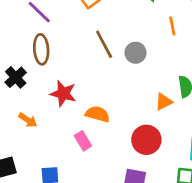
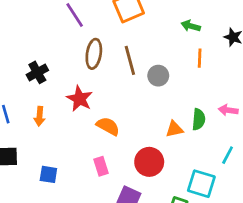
brown ellipse: (41, 49) -> (94, 54), moved
orange arrow: (28, 120) -> (40, 116), turned 48
pink rectangle: (83, 141) -> (101, 166), moved

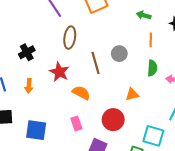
brown line: (130, 60) -> (96, 63), moved
green semicircle: (199, 119) -> (152, 68), moved
blue square: (48, 174) -> (36, 130), size x1.5

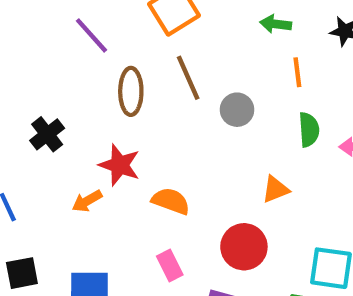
brown line: (96, 63) -> (188, 78), moved
orange arrow: (29, 86) -> (87, 201), moved, turned 64

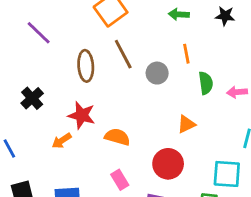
purple line: (92, 35) -> (39, 33), moved
orange line: (297, 72) -> (186, 54), moved

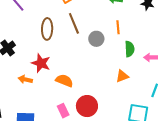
orange triangle: (186, 124) -> (122, 76), moved
orange arrow: (62, 141) -> (25, 80), turned 40
red circle: (168, 164) -> (87, 106), moved

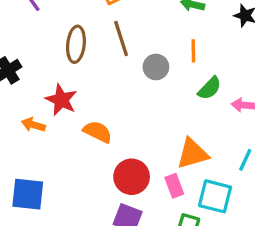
green semicircle: (130, 49) -> (209, 88), turned 42
orange triangle: (122, 76) -> (193, 154), moved, size x1.5
pink rectangle: (63, 111) -> (174, 186), moved

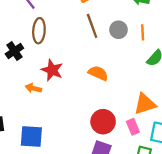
brown ellipse: (76, 44) -> (39, 31), moved
gray circle: (156, 67) -> (119, 30), moved
orange semicircle: (98, 132) -> (98, 73), moved

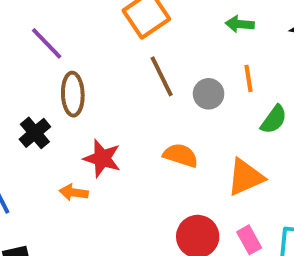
gray circle: (119, 30) -> (209, 94), moved
orange triangle: (145, 104) -> (245, 177), moved

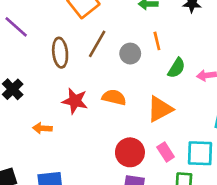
brown line: (162, 76) -> (97, 44), turned 60
brown ellipse: (73, 94) -> (60, 53), moved
red star: (102, 158) -> (75, 101), moved

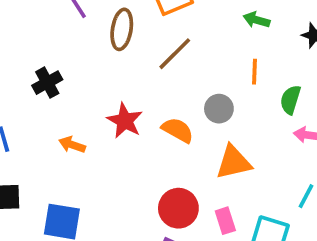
brown ellipse: (60, 53) -> (122, 29), moved
gray circle: (130, 54) -> (219, 109), moved
green semicircle: (176, 68) -> (290, 100), moved, turned 150

